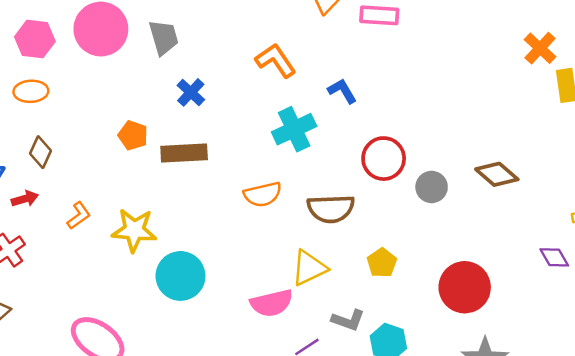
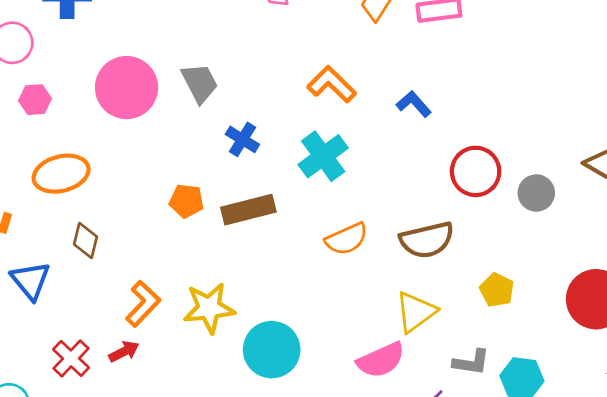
pink hexagon: (35, 39) -> (35, 100), moved, size x0.7
orange ellipse: (31, 91) -> (61, 174), size x1.4
cyan cross: (294, 129) -> (323, 156), moved
red arrow: (25, 199) -> (124, 352), moved
orange L-shape: (79, 216) -> (143, 304), size x1.4

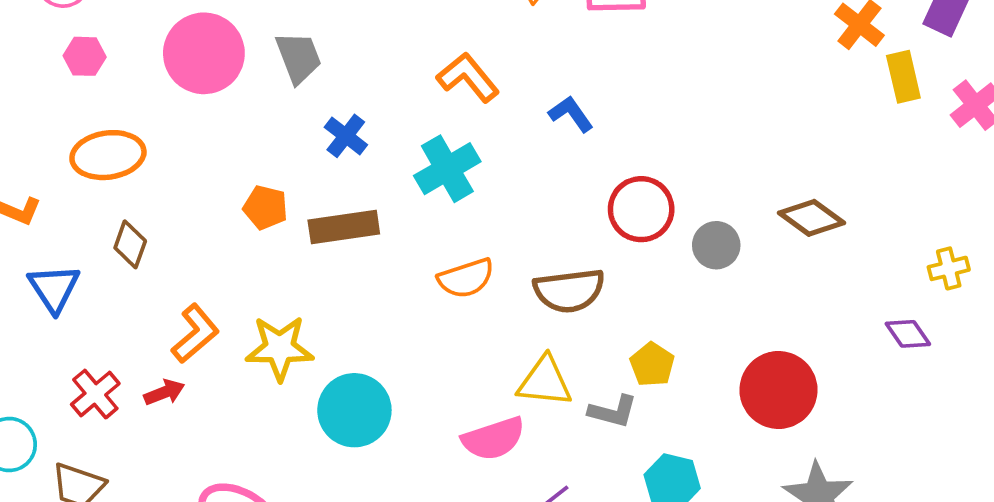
yellow triangle: (416, 312) -> (545, 382), turned 36
gray L-shape: (471, 362) -> (613, 411), moved

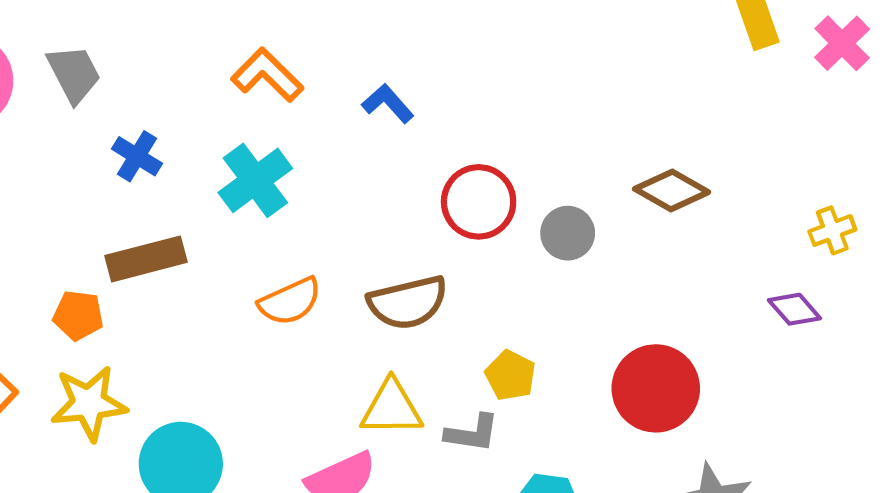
orange pentagon: (265, 207) -> (78, 315), moved

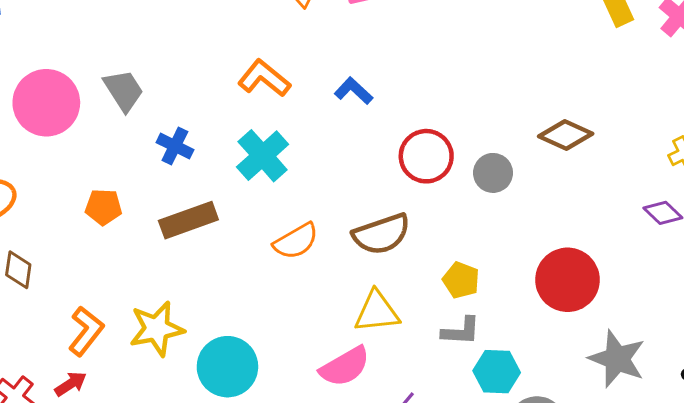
orange pentagon: (78, 315) -> (104, 207), moved
gray L-shape: (472, 433) -> (461, 331), moved

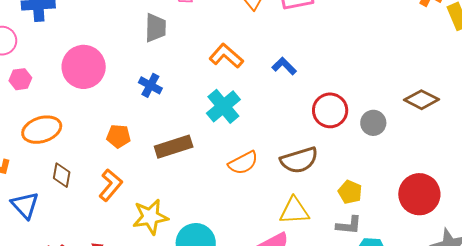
gray trapezoid: (124, 90) -> (156, 28), moved, turned 32
blue cross: (175, 146) -> (150, 85), moved
orange L-shape: (86, 331) -> (111, 185), moved

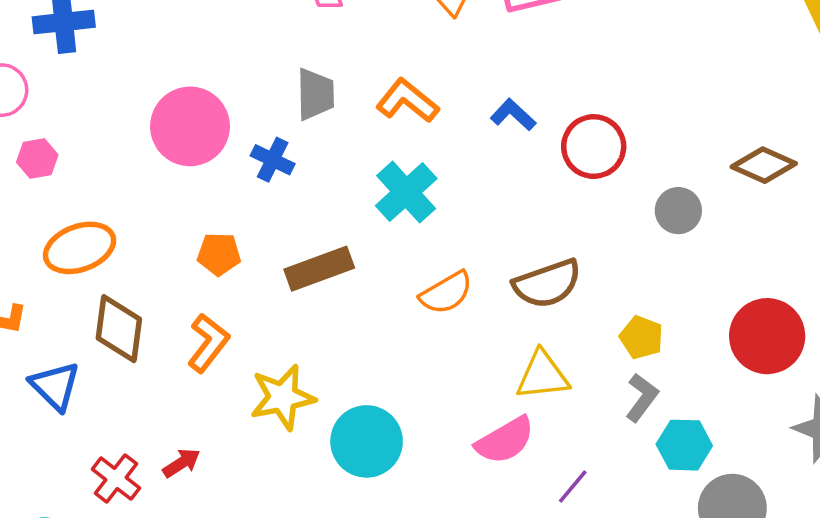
gray trapezoid: (156, 28) -> (315, 94), moved
pink circle: (84, 67) -> (190, 126), moved
red circle: (330, 110) -> (594, 147), moved
brown diamond: (62, 175) -> (119, 329), size x1.5
gray L-shape: (349, 225) -> (642, 398), turned -56

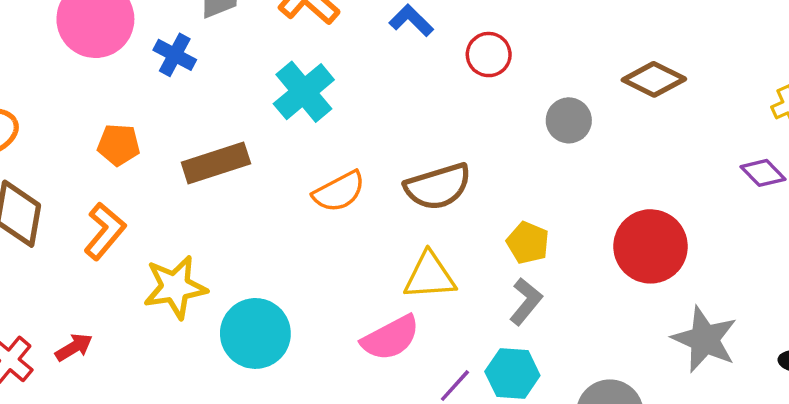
red circle: (594, 147) -> (489, 55), size x0.7
cyan hexagon: (684, 445) -> (512, 374), moved

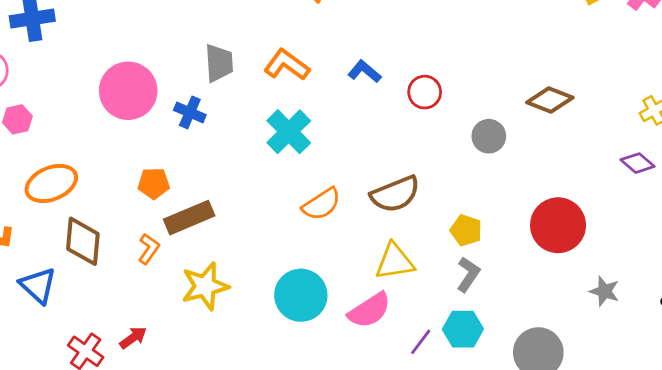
brown rectangle: (216, 163) -> (189, 218), moved
orange L-shape: (105, 231) -> (149, 249), size x0.7
cyan circle: (255, 333) -> (301, 295), moved
gray star: (705, 339) -> (604, 291), size x0.6

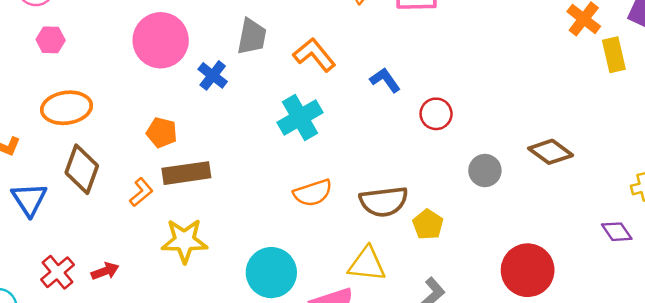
yellow pentagon: (466, 230) -> (428, 225), moved

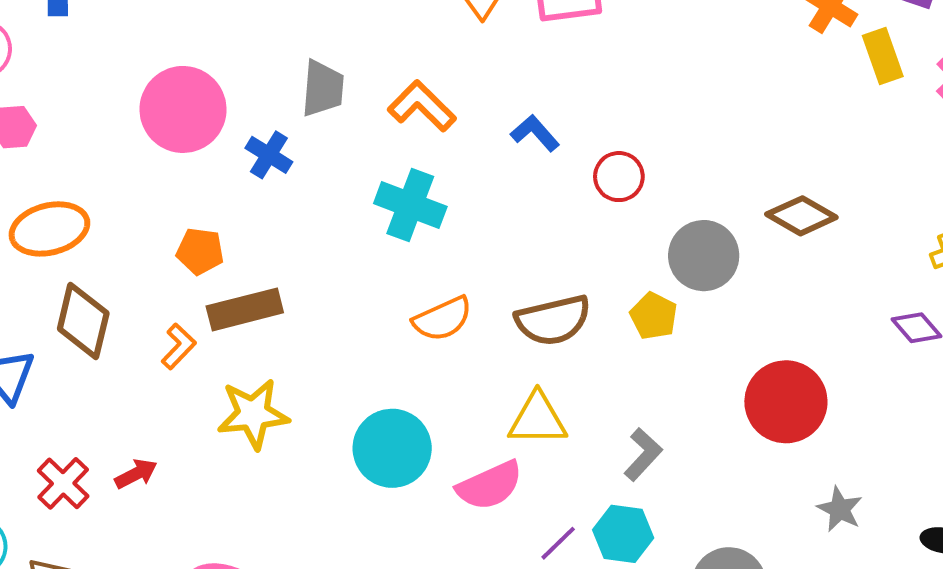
cyan cross: (300, 118) -> (410, 205), turned -33
gray circle: (485, 171) -> (704, 256), size x1.4
yellow pentagon: (428, 225) -> (654, 316), moved

